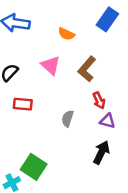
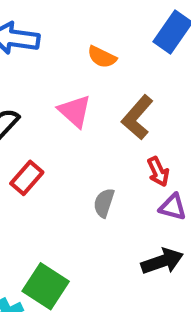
red rectangle: (23, 104) -> (27, 178), turned -54
black arrow: (101, 152) -> (162, 261), turned 45

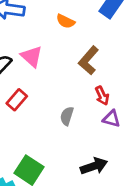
pink triangle: (75, 111) -> (32, 56), moved
black arrow: (162, 261) -> (94, 166), moved

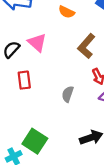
red rectangle: (17, 100) -> (24, 80), turned -48

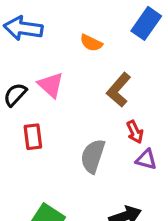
gray semicircle: (68, 94) -> (93, 156), size x1.5

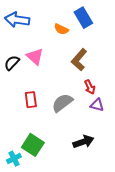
blue rectangle: (146, 23) -> (83, 18), moved, turned -66
red rectangle: (33, 137) -> (31, 100), moved
gray semicircle: (93, 156) -> (62, 103), turned 35

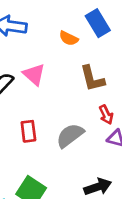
brown L-shape: (79, 60) -> (92, 79), turned -55

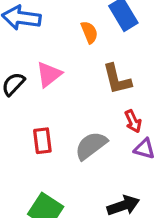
orange semicircle: (69, 38) -> (89, 32), turned -138
pink triangle: (34, 74) -> (49, 74), turned 40

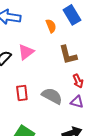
gray semicircle: (91, 146) -> (52, 96), turned 65
purple triangle: (144, 149) -> (77, 102), moved

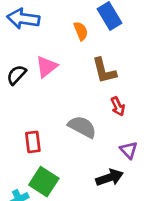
red rectangle: (22, 93) -> (33, 142), moved
purple triangle: (77, 102) -> (129, 150), moved, turned 32

